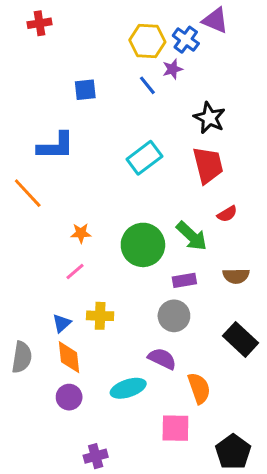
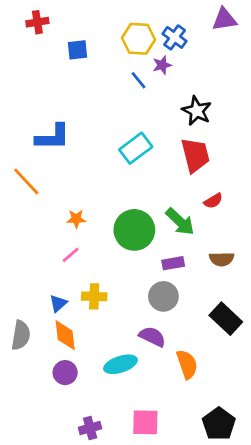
purple triangle: (215, 20) -> (224, 19), moved, turned -32
blue square: (85, 90) -> (78, 50), moved
pink square: (175, 428) -> (145, 422), moved

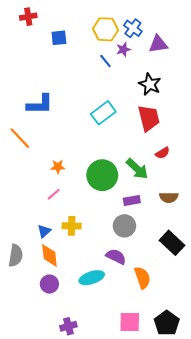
purple triangle: (224, 19) -> (158, 44), moved
pink square: (145, 422) -> (130, 322), moved

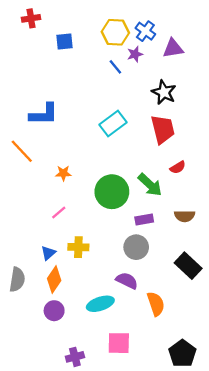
orange star: (58, 167) -> (63, 173), moved
orange diamond: (49, 255) -> (54, 280), turned 40
pink square: (130, 322) -> (119, 343), moved

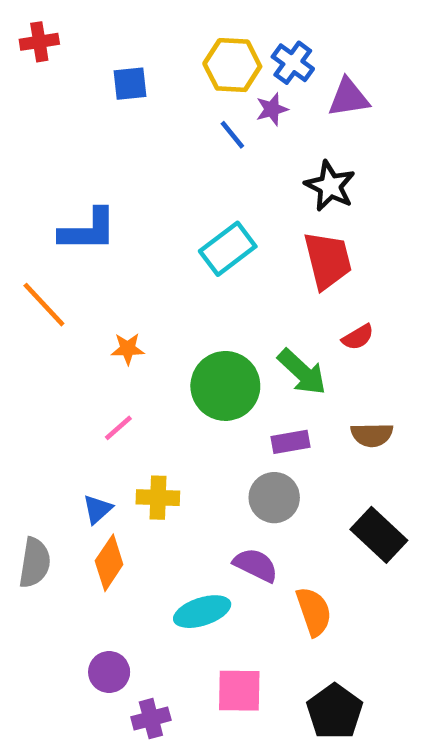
red cross: (31, 18) -> (39, 42), moved
purple circle: (54, 311) -> (109, 672), moved
black pentagon: (182, 353) -> (335, 712), moved

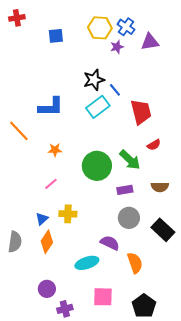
blue line: (232, 135) -> (115, 90), moved
black star: (330, 186) -> (94, 80), moved, turned 30
blue L-shape: (88, 230) -> (51, 107), moved
gray circle: (274, 498) -> (129, 218), moved

